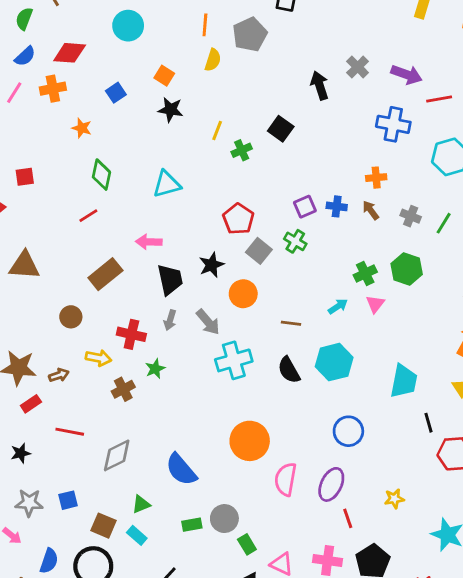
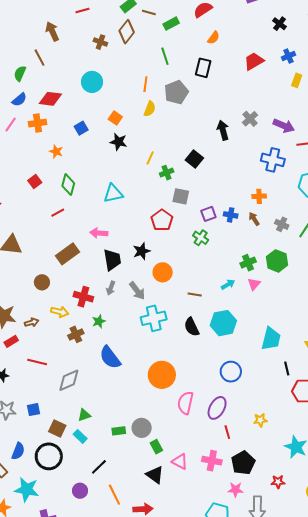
red square: (25, 177) -> (35, 182), moved, turned -32
gray square: (259, 251) -> (181, 196), moved, turned -30
blue semicircle: (181, 470) -> (110, 357), moved

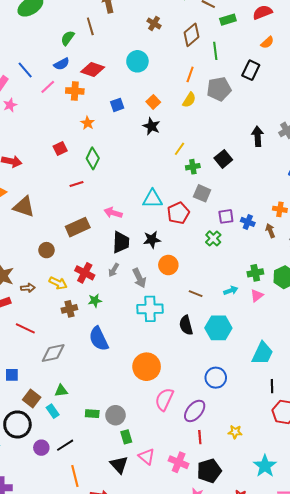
brown diamond: (127, 32) -> (192, 35), moved
cyan triangle: (113, 193) -> (152, 199), moved
purple circle: (80, 491) -> (41, 448), moved

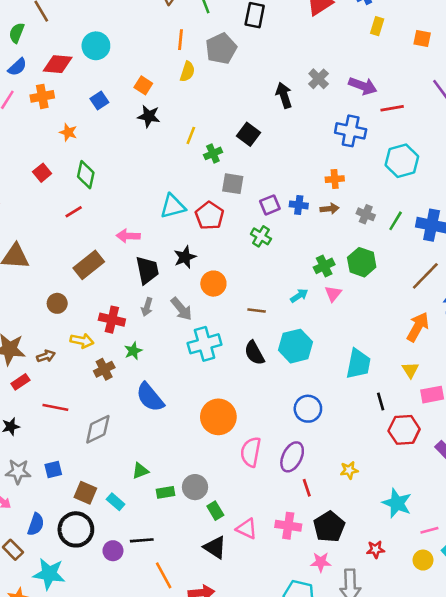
cyan circle: (137, 61) -> (96, 46), moved
brown arrow: (270, 231) -> (330, 209), turned 120
green triangle: (61, 391) -> (140, 471), moved
black line: (65, 445) -> (142, 540), turned 42

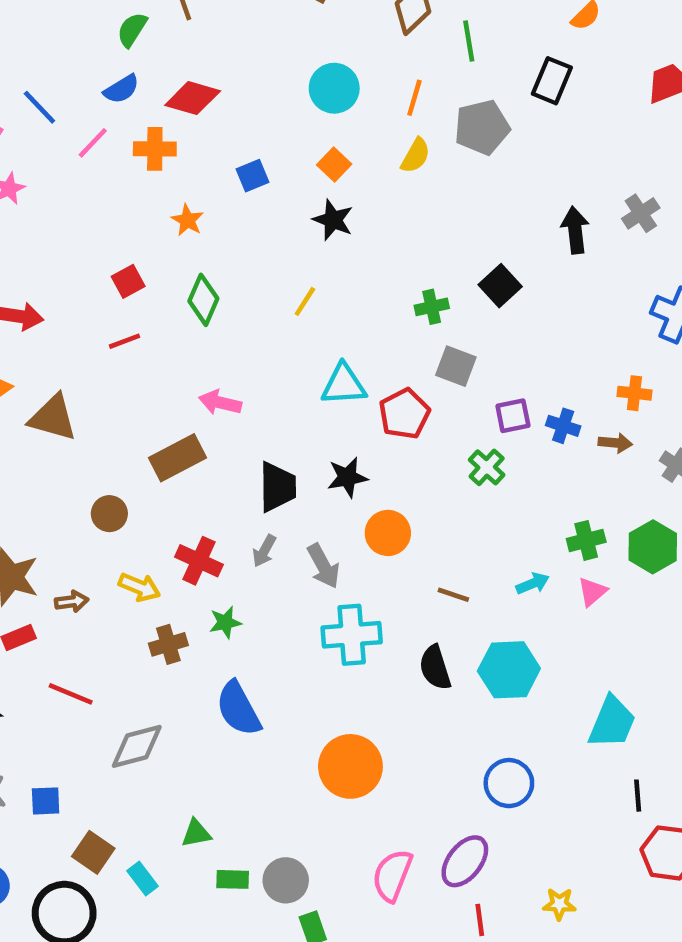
cyan circle: (96, 46) -> (334, 88), moved
yellow line: (191, 135) -> (305, 301), moved
red line: (74, 212) -> (125, 341), moved
pink arrow: (128, 236) -> (220, 403), moved
pink semicircle: (251, 452) -> (392, 875), moved

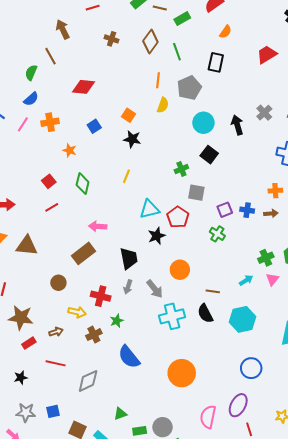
cyan circle: (334, 88) -> (203, 123), moved
red diamond: (193, 98) -> (84, 87), moved
black star: (347, 477) -> (157, 236), moved
brown arrow: (72, 601) -> (56, 332), moved
black semicircle: (435, 668) -> (205, 314), moved

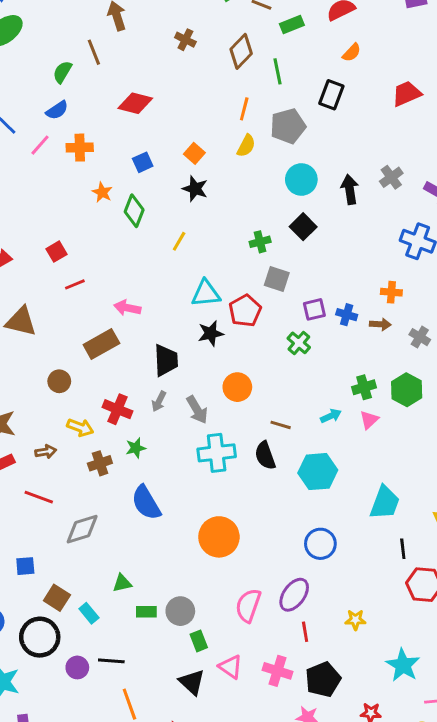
red square: (49, 181) -> (57, 252), moved
green diamond: (83, 183) -> (134, 211), moved
red line: (52, 207) -> (75, 284), moved

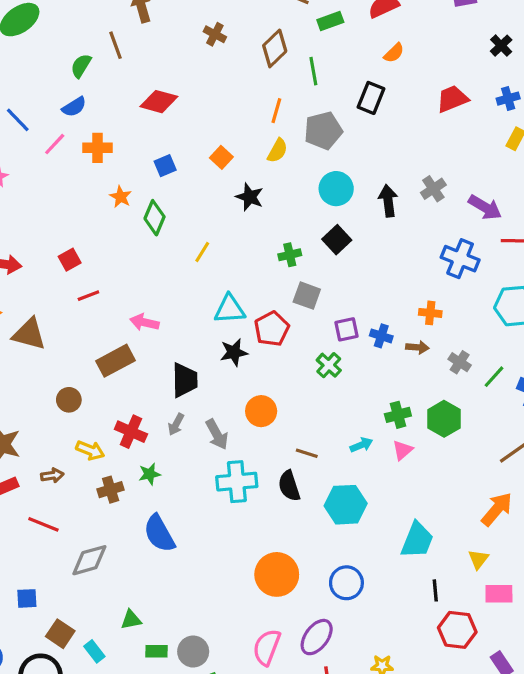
black star: (195, 189) -> (250, 197), moved
orange circle: (219, 537) -> (277, 574), moved

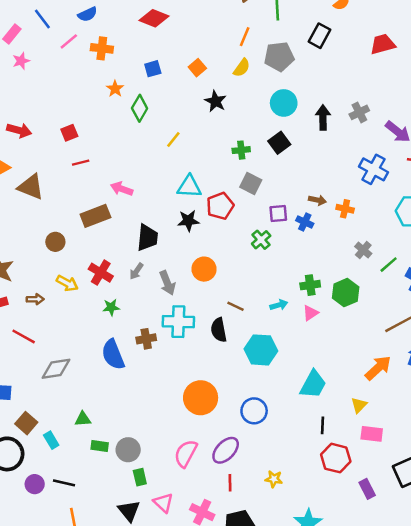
brown arrow: (417, 347) -> (317, 200), moved
brown cross: (111, 490) -> (146, 339), moved

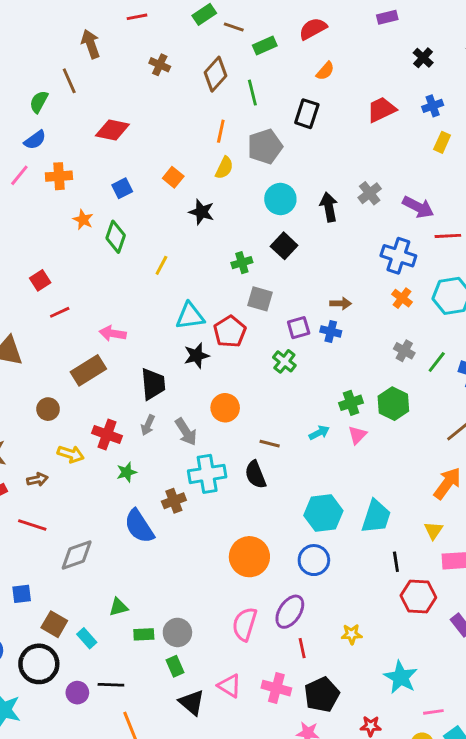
orange cross: (345, 209) -> (402, 298), moved, turned 35
cyan hexagon: (261, 350) -> (323, 513), moved
green rectangle: (140, 477) -> (175, 666), moved

